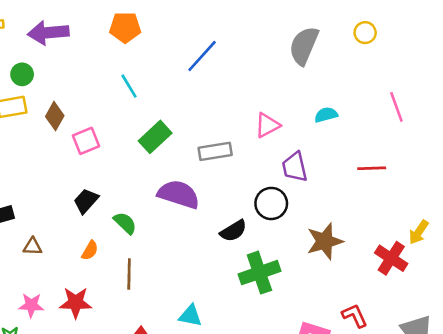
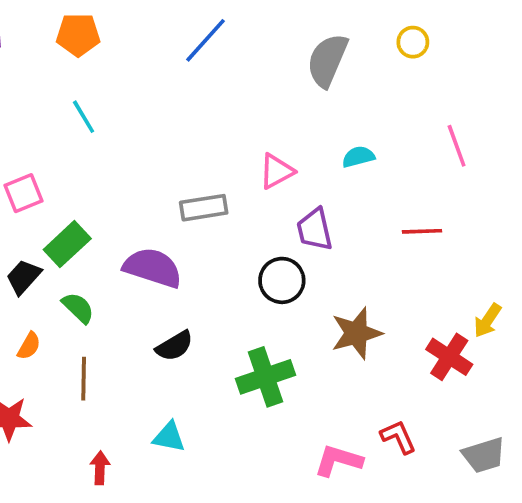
blue line: (202, 56) -> (205, 40), moved
green rectangle: (155, 137) -> (67, 244), moved
black semicircle: (233, 231) -> (175, 346), moved

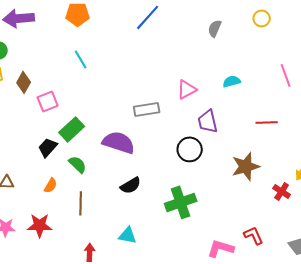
gray semicircle: (327, 60) -> (215, 28), size x0.6
brown star: (356, 333) -> (246, 166), moved
red cross: (449, 357) -> (282, 191), size x0.7

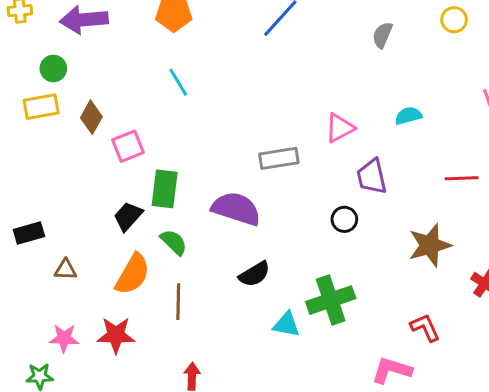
green rectangle: (72, 129) -> (165, 189), turned -40
black circle: (190, 149) -> (344, 219), size x0.7
orange semicircle: (51, 185) -> (133, 274), size x1.8
cyan triangle: (128, 235) -> (286, 324), moved
red L-shape: (254, 235) -> (425, 328), moved

